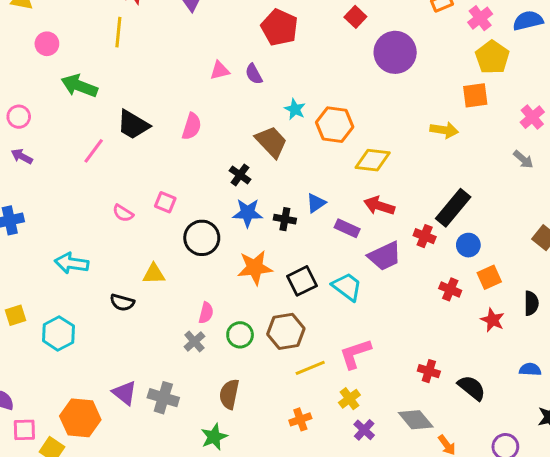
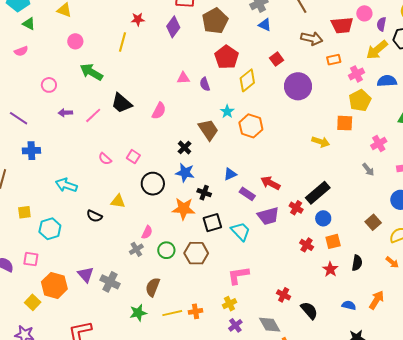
purple arrow: (22, 156) -> (65, 113), moved, turned -40
yellow diamond: (373, 160) -> (247, 80), moved, turned -55
black cross: (285, 219) -> (204, 193), moved
yellow line: (310, 368) -> (172, 313), moved
pink square: (24, 430) -> (31, 259), moved

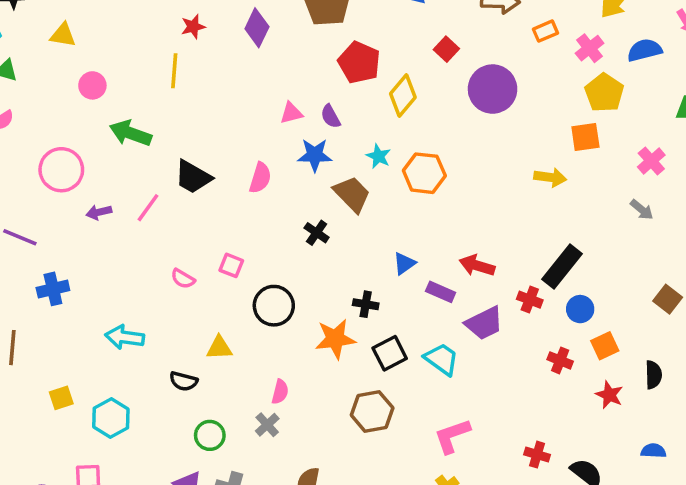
pink circle: (49, 85) -> (61, 170), size x1.6
blue star: (185, 173) -> (315, 155), moved
green circle: (166, 250) -> (210, 435), moved

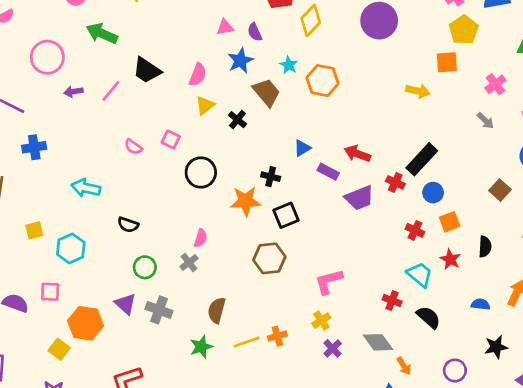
blue star: (315, 155) -> (240, 61), turned -30
yellow triangle: (219, 348) -> (205, 105), moved, turned -40
cyan trapezoid: (442, 359) -> (420, 275), moved

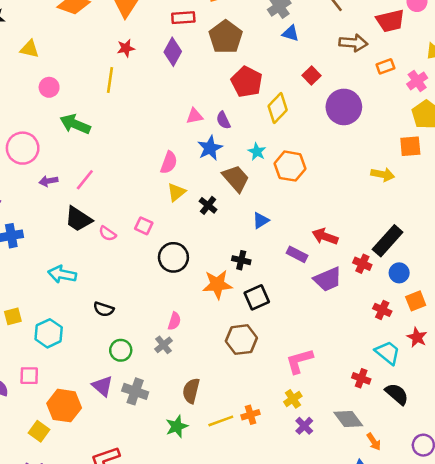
black trapezoid: (147, 70) -> (78, 219), moved
blue triangle: (302, 148) -> (261, 220), moved

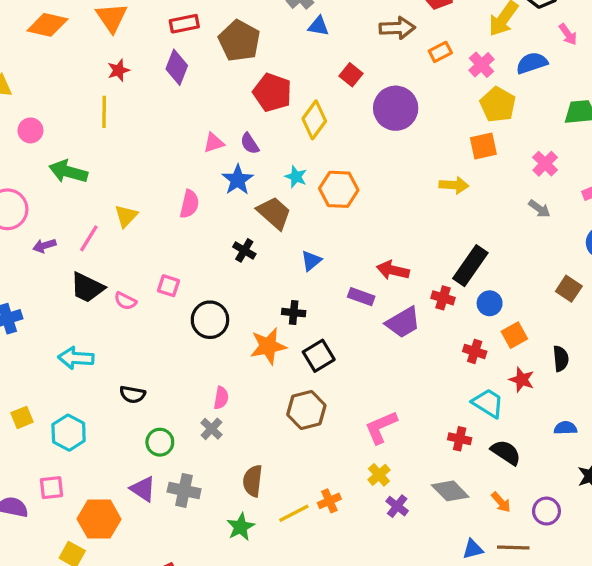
yellow triangle: (176, 192) -> (126, 216), moved
orange arrow: (374, 442) -> (501, 502), moved

